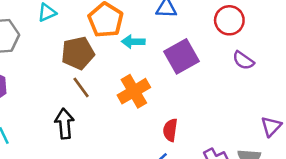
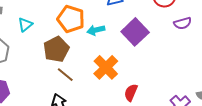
purple semicircle: (243, 60) -> (183, 23), turned -36
red semicircle: (170, 130) -> (131, 93), moved, turned 30

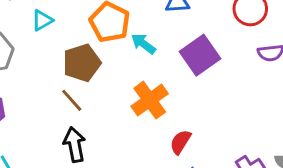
cyan arrow: (96, 30) -> (143, 44), turned 42
brown line: (65, 75) -> (72, 100), moved

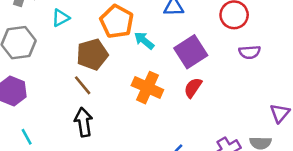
orange cross: (150, 100) -> (147, 88), turned -32
red semicircle: (180, 142) -> (193, 88), moved

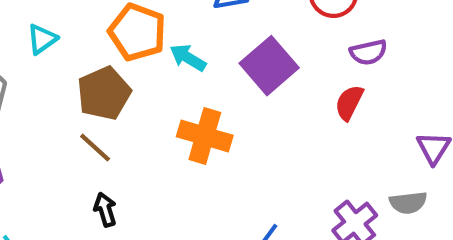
red semicircle: (193, 88) -> (349, 103), moved
black arrow: (83, 122) -> (105, 210), size x0.7

